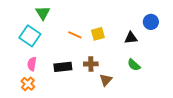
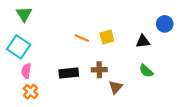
green triangle: (43, 13) -> (24, 14), moved
cyan square: (30, 36) -> (19, 47), moved
pink semicircle: (32, 64) -> (26, 71), moved

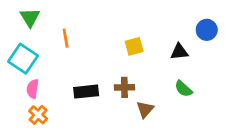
orange line: (82, 38) -> (66, 38), moved, turned 56

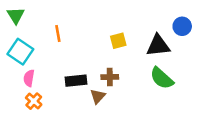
green triangle: (30, 18) -> (16, 15), moved
black triangle: (179, 52) -> (158, 46), size x1.5
green semicircle: (183, 89) -> (162, 78), size x1.5
brown triangle: (145, 109) -> (98, 96), moved

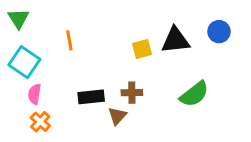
black triangle: (158, 46) -> (175, 40), moved
green semicircle: (162, 78) -> (194, 94), turned -80

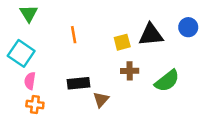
green triangle: (19, 19) -> (29, 13), moved
orange line: (69, 40) -> (74, 35), moved
brown cross: (132, 93) -> (130, 71), moved
orange cross: (40, 122) -> (35, 104), turned -35

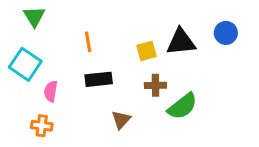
pink semicircle: (30, 81) -> (51, 91), moved
green semicircle: (167, 81) -> (182, 106), moved
black rectangle: (79, 83) -> (99, 79), moved

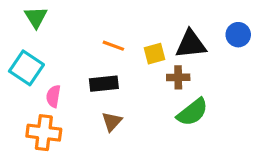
orange line: (88, 42) -> (113, 46), moved, turned -60
brown cross: (155, 85) -> (178, 77), moved
brown triangle: (121, 120) -> (112, 122), moved
orange cross: (42, 126) -> (44, 133), size x1.5

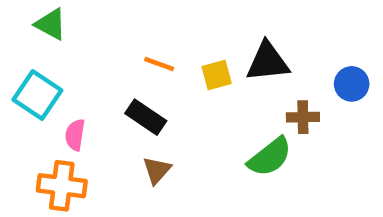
green triangle: (36, 17) -> (51, 24), turned -30
blue circle: (238, 35) -> (352, 84), moved
brown cross: (178, 77) -> (303, 117), moved
black rectangle: (104, 84) -> (146, 117), turned 40

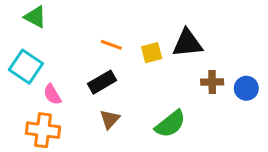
blue circle: (352, 84) -> (246, 88), moved
black rectangle: (146, 117) -> (102, 82), turned -64
pink semicircle: (75, 135) -> (52, 94), turned -40
green semicircle: (270, 157) -> (170, 124), moved

